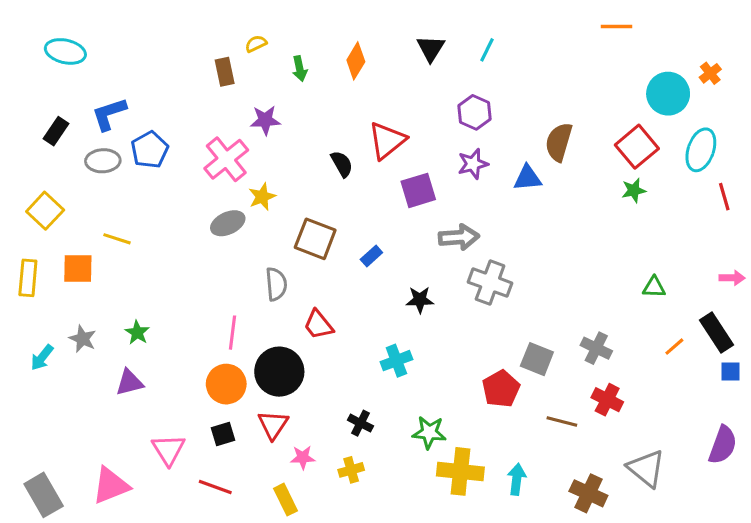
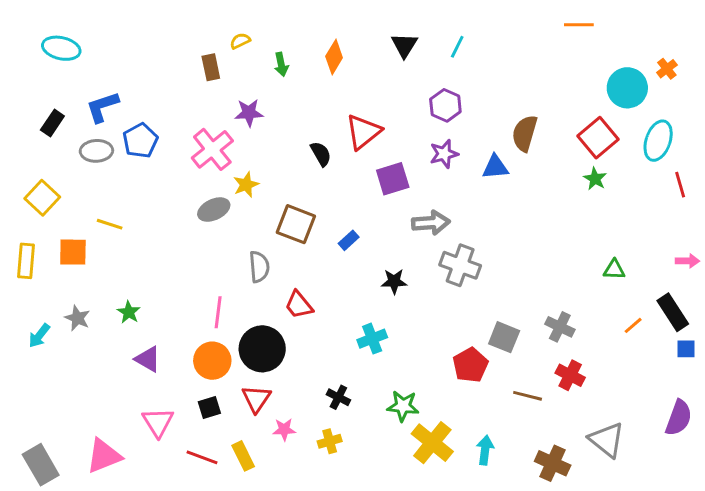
green star: (634, 190) -> (595, 179), turned -30
purple triangle: (129, 382) -> (148, 359), moved, turned 44
yellow cross: (460, 471) -> (432, 443), turned 33
yellow rectangle: (286, 500) -> (243, 456), moved

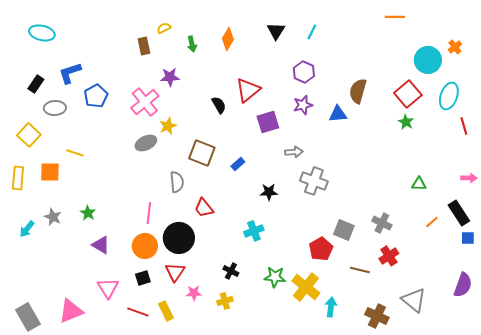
gray ellipse: (96, 151) -> (55, 108), moved
gray arrow: (431, 223) -> (294, 152), size x0.7
red cross: (570, 375) -> (389, 256), turned 30
yellow cross: (432, 443) -> (306, 287), moved

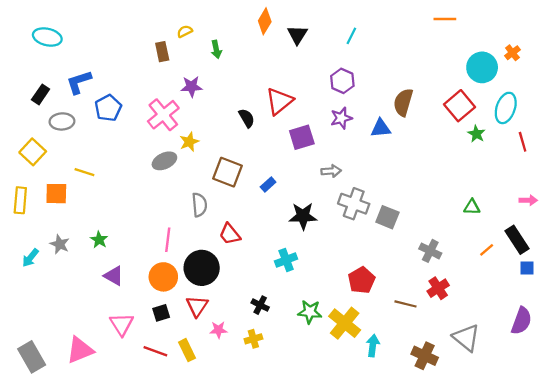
black triangle: (276, 31) -> (297, 35), moved
orange diamond: (228, 39) -> (265, 21), moved
green star: (406, 122) -> (476, 134), moved
black star: (269, 192) -> (303, 216), size x1.4
gray square: (344, 230) -> (387, 217), moved

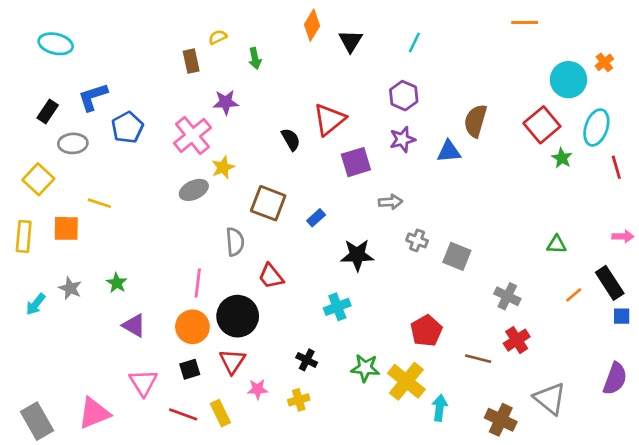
gray cross: (354, 204) -> (417, 240), size x0.6

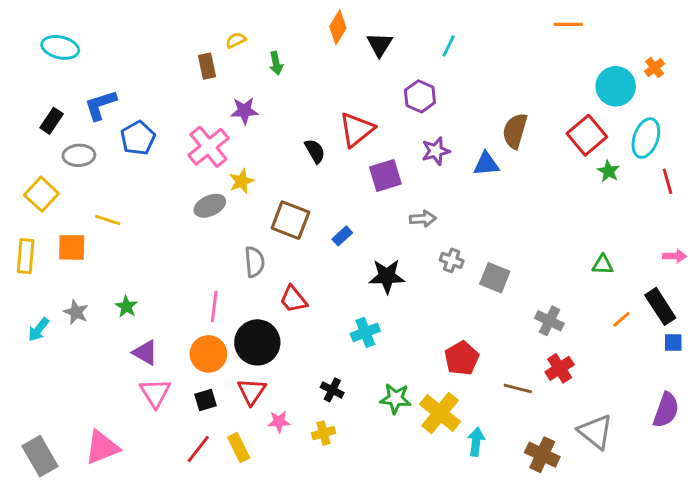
purple hexagon: (404, 96) -> (420, 96), moved
pink triangle: (143, 383) -> (155, 393), moved
red line: (183, 414) -> (198, 449), turned -72

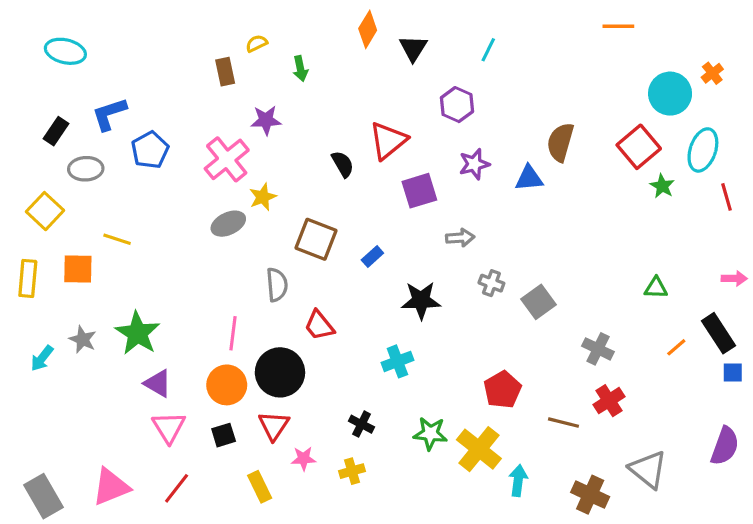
gray square: (495, 278) -> (538, 302), turned 32
green star: (126, 306) -> (137, 333), size x1.8
red line: (198, 449) -> (177, 488), moved

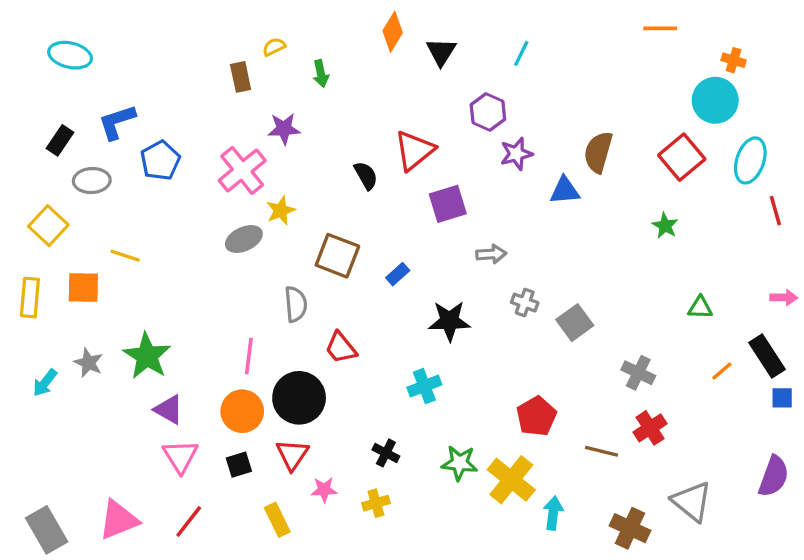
orange cross: (712, 73) -> (734, 60), moved, turned -35
purple star: (474, 164) -> (516, 154), moved
green star: (662, 186) -> (665, 226), moved

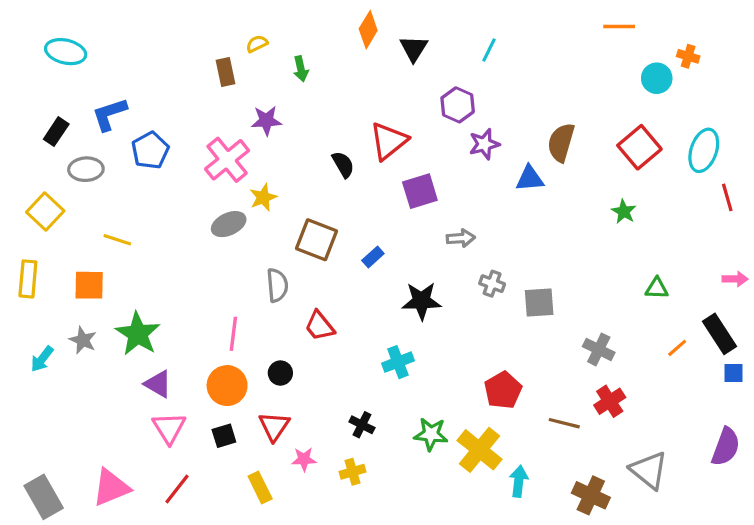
cyan circle: (715, 100) -> (657, 78), moved, size x0.7
orange square: (83, 287) -> (89, 285), moved
gray square: (575, 323) -> (539, 302), turned 32
black circle: (299, 398) -> (280, 373), size x0.5

